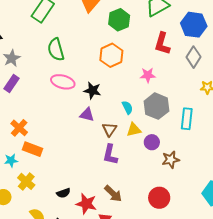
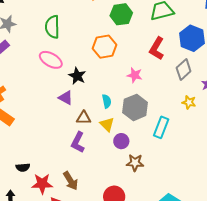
brown triangle: (109, 129) -> (84, 118), turned 42
yellow triangle: (134, 130) -> (107, 124), turned 42
red star: (86, 204) -> (42, 184), turned -30

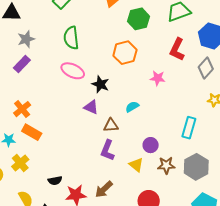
cyan semicircle: (107, 101) -> (132, 107), turned -104
gray hexagon: (135, 107) -> (196, 167), moved
yellow triangle: (107, 124) -> (136, 165), moved
brown arrow: (71, 181) -> (104, 189), turned 84

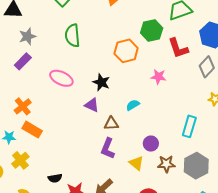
green hexagon: (139, 19) -> (152, 30), moved
red L-shape: (177, 49) -> (178, 48), turned -45
pink ellipse: (73, 71) -> (61, 78), moved

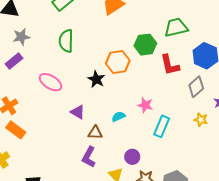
pink star: (158, 77) -> (145, 105), moved
black star: (101, 82) -> (96, 79), moved
cyan rectangle: (189, 126) -> (162, 126), moved

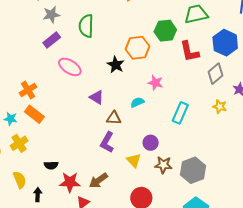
gray star: (21, 37) -> (51, 15), moved
purple rectangle: (14, 61) -> (52, 40), moved
pink star: (145, 105) -> (155, 83), moved

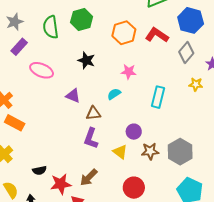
green hexagon: (165, 31) -> (82, 20), moved
orange hexagon: (137, 48) -> (124, 33), moved
red L-shape: (189, 51) -> (157, 35), turned 145

